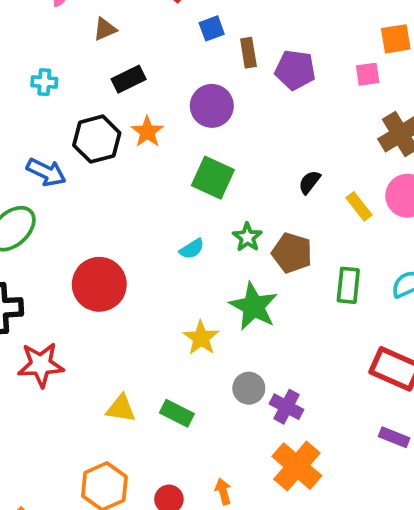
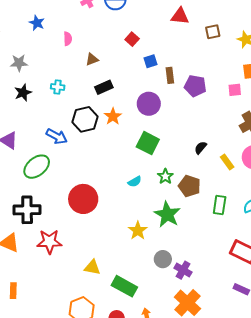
green rectangle: (177, 413) -> (124, 286), moved, size x1.4

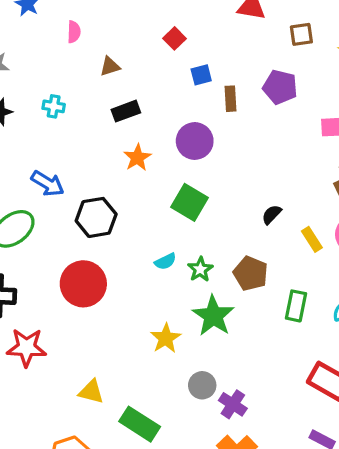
purple pentagon: (195, 86) -> (280, 87), moved
black hexagon: (85, 119) -> (96, 217), moved
green star: (165, 176) -> (200, 269), moved

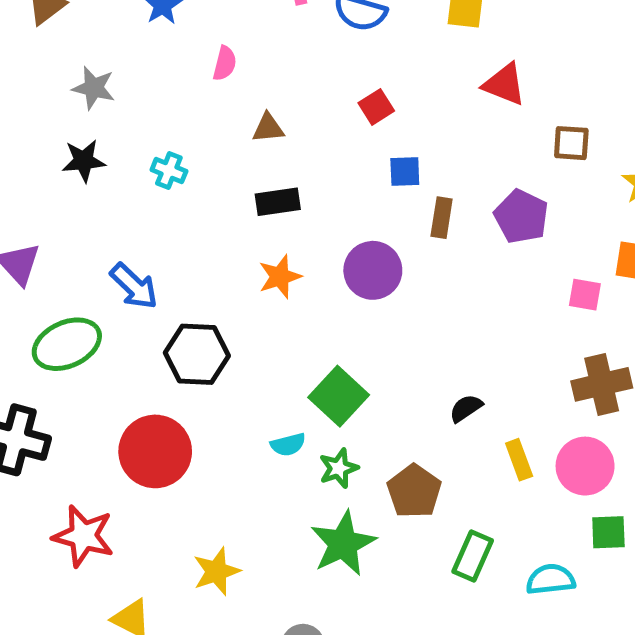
green square: (190, 202) -> (339, 396), moved
yellow star: (166, 338) -> (216, 571), moved
red star: (27, 347) -> (83, 536), moved

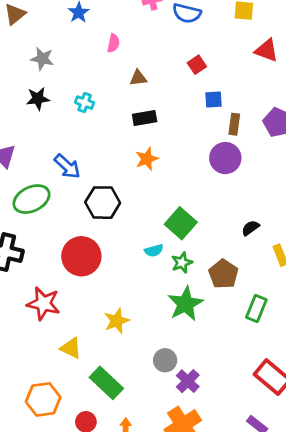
purple circle: (373, 270) -> (225, 158), moved

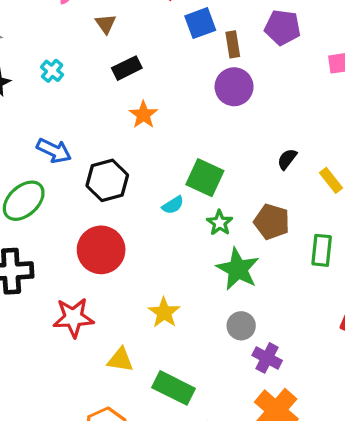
brown triangle: (138, 78) -> (106, 24), turned -42
blue square: (213, 100) -> (200, 23), size x1.4
cyan cross: (85, 103) -> (52, 71), turned 36
cyan semicircle: (154, 250) -> (173, 205), moved
gray circle: (165, 360) -> (241, 326), moved

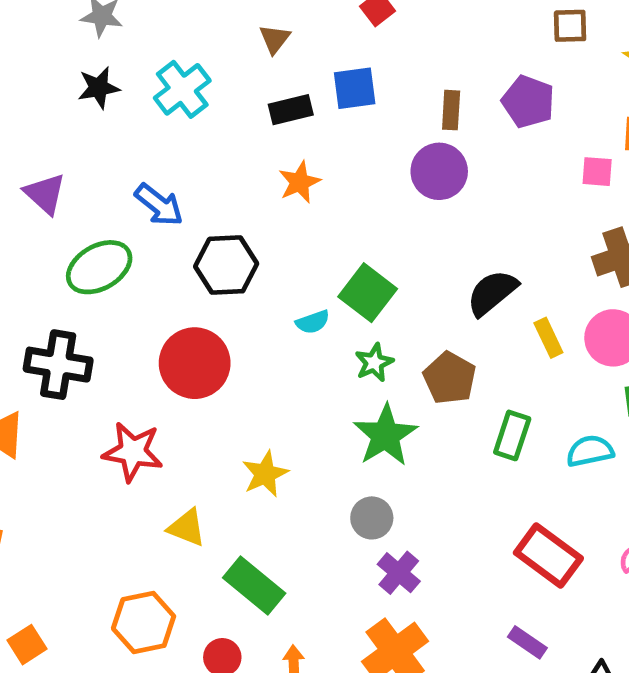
blue square: (200, 23) -> (355, 88), moved
cyan cross: (52, 71) -> (182, 89), size x1.6
black semicircle: (287, 159) -> (492, 293), size x1.6

